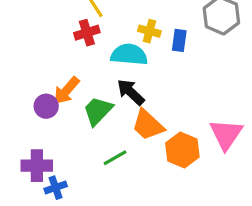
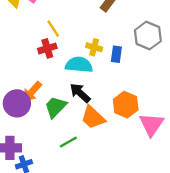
purple circle: (46, 106) -> (17, 103), size x1.5
orange hexagon: (182, 150) -> (126, 105), moved

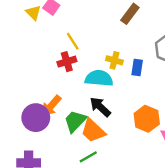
orange trapezoid: (93, 117) -> (93, 131), moved

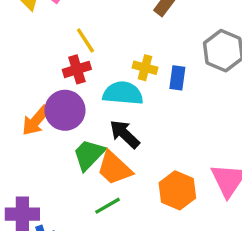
orange arrow: (51, 106) -> (36, 120), moved
purple circle: (36, 118) -> (65, 110), moved
orange hexagon: (147, 119) -> (177, 190), moved

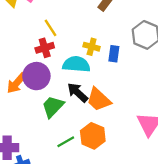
orange trapezoid: (114, 168) -> (99, 100), moved
orange hexagon: (177, 190) -> (93, 136), moved

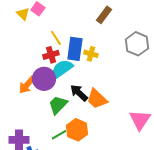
blue rectangle: (114, 54) -> (75, 49), moved, size x1.6
cyan semicircle: (76, 64) -> (62, 69), moved, turned -40
orange hexagon: (93, 136) -> (77, 130), moved
green line: (66, 142) -> (59, 135), moved

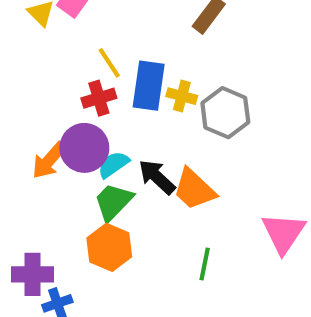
gray hexagon: (137, 44) -> (225, 113), moved
cyan semicircle: (62, 69) -> (113, 164), moved, size x0.7
orange hexagon: (77, 130) -> (109, 247), moved
green line: (59, 135) -> (205, 264), moved, turned -49

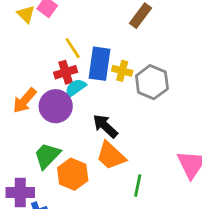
orange arrow: (49, 160) -> (25, 101), moved
cyan semicircle: (113, 164) -> (75, 88), moved
orange trapezoid: (194, 189) -> (111, 156), moved
green trapezoid: (113, 202) -> (47, 156), moved

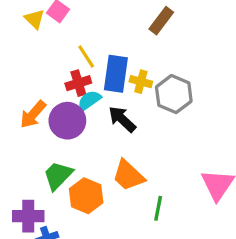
black arrow: (105, 126) -> (122, 119), moved

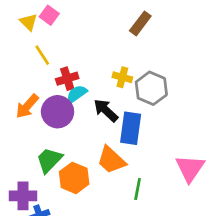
yellow line: (86, 57) -> (42, 55), moved
blue rectangle: (116, 74) -> (131, 128), moved

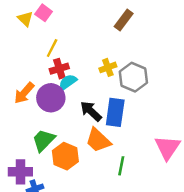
yellow line: (42, 55) -> (52, 48), moved, turned 60
yellow cross: (122, 77) -> (108, 67), turned -35
black arrow: (106, 110) -> (91, 111), moved

